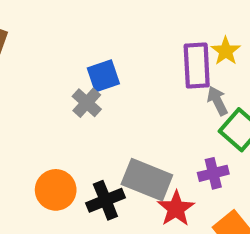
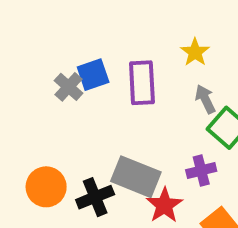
yellow star: (226, 51) -> (195, 52), moved
purple rectangle: (197, 65) -> (142, 83), moved
gray cross: (87, 103) -> (69, 87), moved

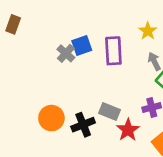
gray rectangle: (136, 177) -> (109, 111), size x0.7

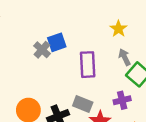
purple rectangle: (113, 51) -> (88, 65), moved

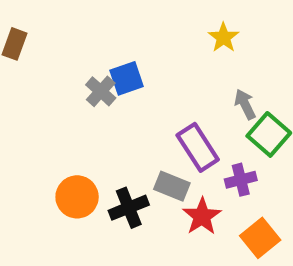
yellow star: (118, 29) -> (224, 37), moved
purple rectangle: (88, 65) -> (198, 147), moved, turned -30

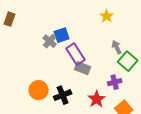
purple rectangle: (198, 147) -> (76, 54), moved
gray rectangle: (172, 186) -> (83, 68), moved

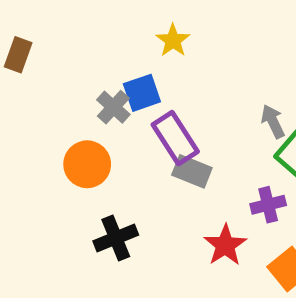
yellow star: (107, 16) -> (173, 40), moved
orange circle: (39, 90) -> (87, 164), moved
black cross: (63, 95) -> (116, 238), moved

